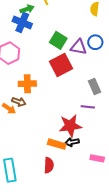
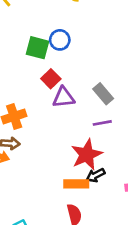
blue circle: (95, 42) -> (60, 40), moved
purple triangle: (79, 47) -> (64, 97), moved
red square: (61, 65) -> (51, 79), size x0.6

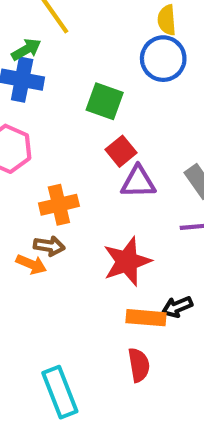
blue circle: (60, 40) -> (163, 59), moved, size x1.4
red star: (87, 155) -> (127, 262), moved

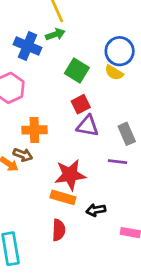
yellow semicircle: (167, 20) -> (114, 73), moved, turned -66
green arrow: (26, 50) -> (55, 34), moved
orange rectangle: (146, 318) -> (63, 197), moved
red semicircle: (139, 365) -> (59, 230), moved

